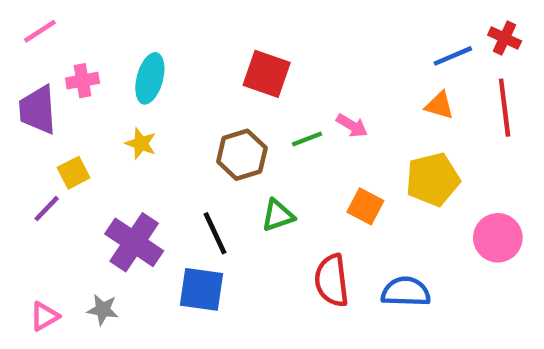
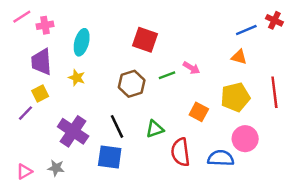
pink cross: (83, 81) -> (45, 25), moved
red line: (505, 108) -> (274, 92), moved
purple trapezoid: (38, 110) -> (41, 62), moved
green triangle: (278, 215) -> (155, 129), moved
pink circle: (498, 238) -> (245, 139), moved

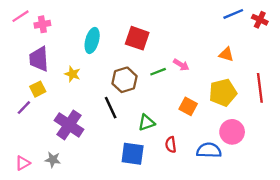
blue line: (246, 30) -> (233, 14), moved
cyan ellipse: (82, 42) -> (92, 40), moved
black line: (117, 126) -> (111, 108), moved
red semicircle: (180, 152) -> (171, 145), size x0.6
blue square: (110, 157) -> (133, 154), moved

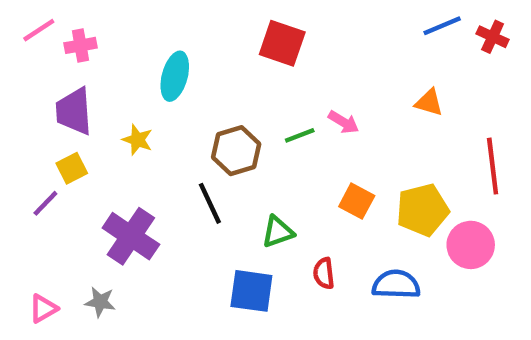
red square: (137, 38) -> (282, 43), moved
yellow pentagon: (223, 93) -> (422, 210), moved
pink circle: (232, 132) -> (471, 245), moved

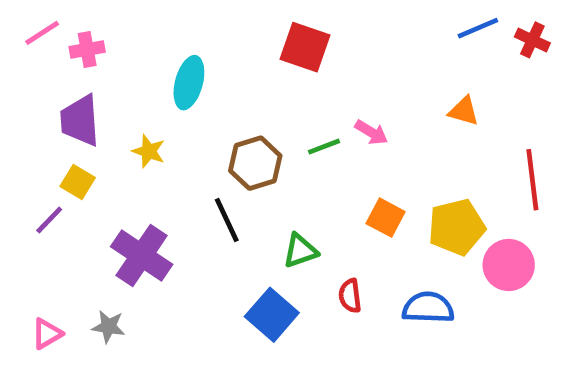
yellow square: (72, 168) -> (78, 182), turned -32
blue square: (251, 291) -> (272, 315), turned 33

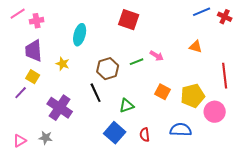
red semicircle: (350, 296) -> (145, 135), moved

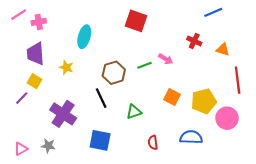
red cross: (225, 17) -> (194, 41), moved
orange triangle: (196, 47) -> (223, 49), moved
blue square: (115, 133) -> (100, 140), moved, turned -30

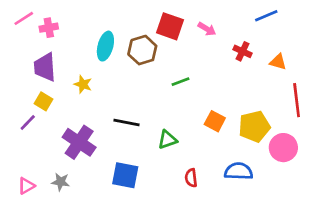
pink arrow: (166, 59) -> (207, 29), moved
brown hexagon: (114, 73) -> (142, 50), moved
black line: (101, 98) -> (127, 123), turned -54

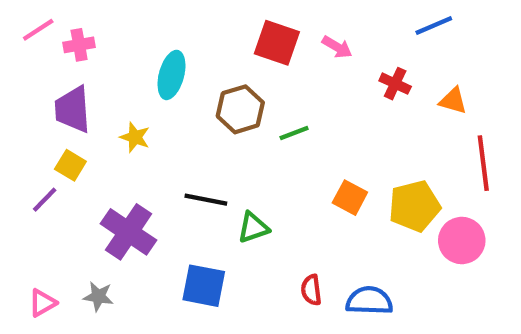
brown hexagon: (142, 50) -> (240, 109), moved
green triangle: (167, 140) -> (253, 228), moved
blue semicircle: (239, 171) -> (369, 301), moved

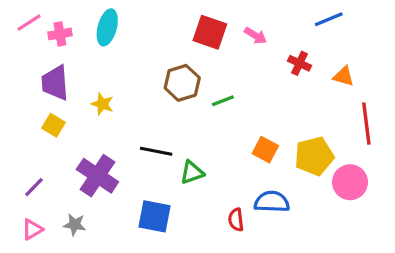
cyan ellipse: (171, 75) -> (107, 27), moved
purple line: (45, 200) -> (34, 187), moved
blue semicircle: (369, 301) -> (272, 202), moved

